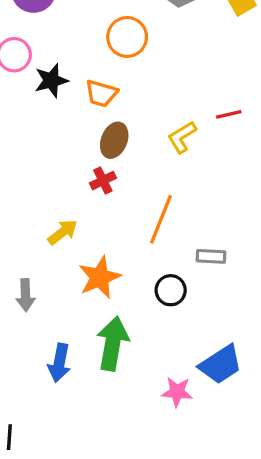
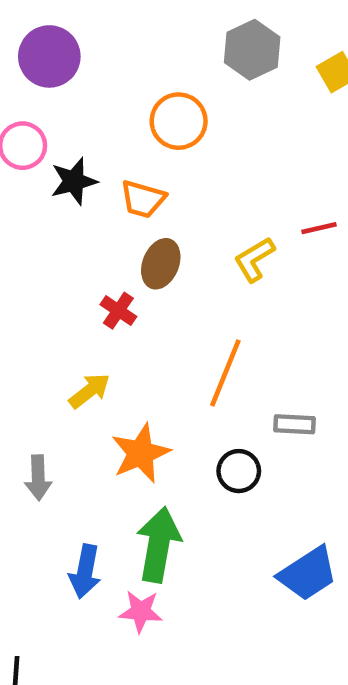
red cross: (103, 181) -> (118, 311), moved, turned -30
pink star: (177, 392) -> (141, 611), moved

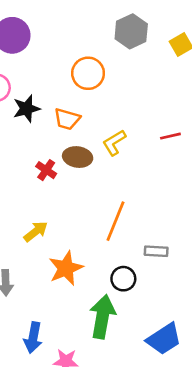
yellow L-shape: (254, 259) -> (114, 143), moved
brown ellipse: (161, 264) -> (78, 157), turned 76
red cross: (118, 311) -> (46, 170), moved
green arrow: (159, 545) -> (102, 317), moved

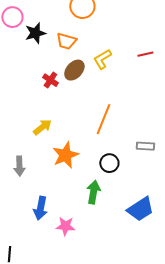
brown ellipse: (78, 157) -> (74, 70), turned -55
gray rectangle: (156, 251) -> (145, 146), moved
green arrow: (102, 317) -> (93, 192), size x0.7

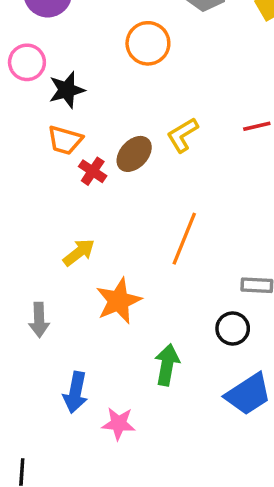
orange trapezoid: (66, 41) -> (65, 140), moved
black circle: (109, 163) -> (233, 328), moved

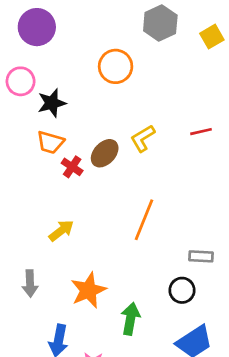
orange star: (119, 301) -> (88, 290), moved

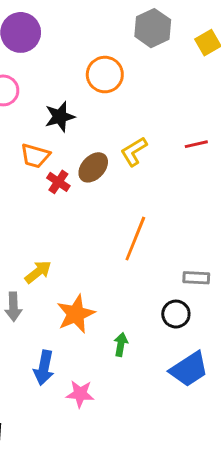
black star: (52, 103) -> (60, 117), moved
yellow arrow: (61, 231) -> (38, 272), moved
green arrow: (130, 319) -> (121, 345), size x0.7

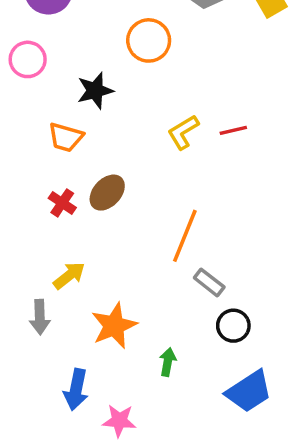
red line: (196, 144) -> (233, 130), moved
brown ellipse: (93, 167) -> (107, 193), moved
red cross: (58, 182) -> (62, 203), moved
gray rectangle: (196, 278) -> (209, 282), moved, turned 35

